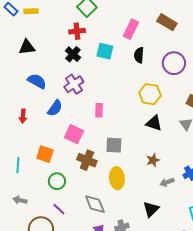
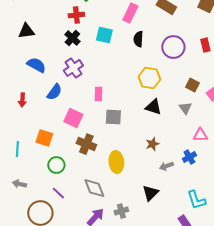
gray square: (114, 145) -> (113, 117), moved

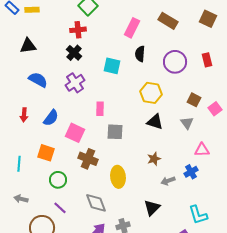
cyan square: (104, 35) -> (112, 66), moved
blue semicircle: (54, 92) -> (51, 118), moved

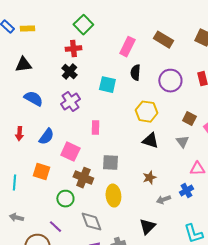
gray square: (115, 132) -> (110, 163), moved
green circle: (58, 180) -> (65, 199), moved

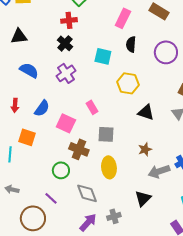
yellow hexagon: (146, 112) -> (128, 83), moved
pink rectangle: (95, 128) -> (92, 107), moved, turned -32
orange square: (41, 172) -> (27, 137), moved
gray arrow: (163, 200) -> (159, 171), size x1.5

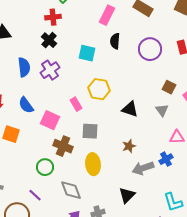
blue semicircle: (29, 70) -> (24, 67), moved, turned 54
yellow hexagon: (128, 83) -> (99, 89), moved
blue semicircle: (42, 108) -> (26, 105), turned 108

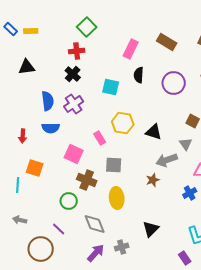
blue semicircle: (26, 105) -> (51, 128), moved, turned -54
black triangle: (130, 109) -> (154, 132), moved
gray arrow: (143, 168) -> (167, 160), moved

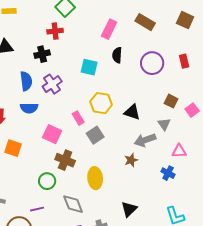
black cross: (73, 74) -> (42, 54), moved, turned 35
gray square: (114, 165) -> (95, 135), moved, turned -36
blue cross: (190, 193) -> (168, 173), turned -32
purple line: (59, 229) -> (37, 209), turned -56

